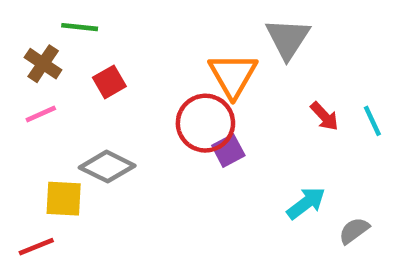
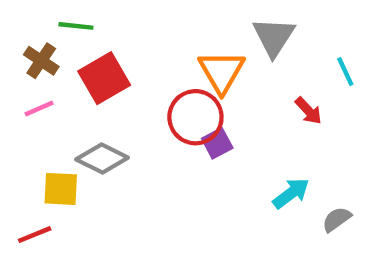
red square: (109, 82) -> (104, 78), size x1.6
cyan line: (372, 121) -> (345, 72), moved

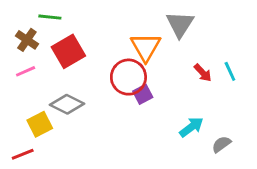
cyan line: (345, 72) -> (230, 71), moved
yellow square: (61, 189) -> (40, 124), turned -30

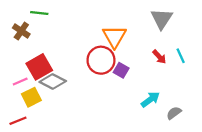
gray triangle: (180, 24) -> (162, 19), moved
red square: (68, 51) -> (39, 67), moved
pink line: (26, 71) -> (20, 81), moved
purple square: (143, 94) -> (121, 70), moved, turned -32

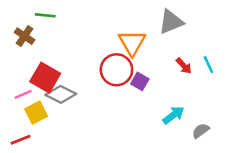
gray triangle: (162, 19) -> (171, 22), moved, turned 35
red square: (39, 67) -> (45, 78), turned -30

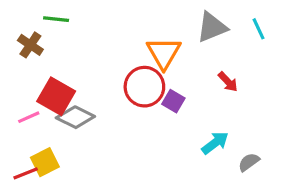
cyan line: (208, 65) -> (258, 29), moved
yellow square: (36, 113) -> (45, 162), moved

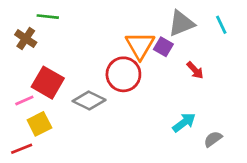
purple square: (173, 101) -> (163, 47), moved
gray diamond: (75, 117) -> (89, 100), moved
yellow square: (45, 162) -> (39, 124), moved

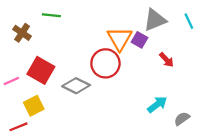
green line: (48, 17) -> (51, 15), moved
pink line: (24, 100) -> (11, 81), moved

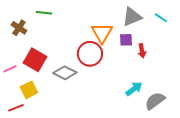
cyan line: (189, 21) -> (161, 18), turned -32
purple square: (140, 40) -> (126, 40), moved, turned -32
red arrow: (167, 60) -> (142, 51), turned 32
gray semicircle: (182, 119) -> (155, 101), size x1.5

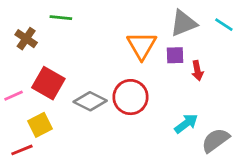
red circle: (90, 54) -> (131, 97), moved

